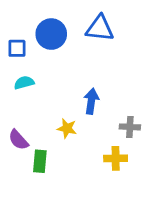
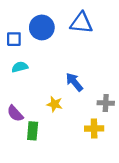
blue arrow: (91, 101) -> (74, 82), turned -48

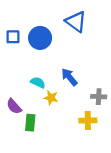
blue triangle: (81, 23) -> (76, 22), turned 30
blue circle: (42, 27) -> (40, 38), moved
cyan semicircle: (20, 67) -> (38, 82), moved, turned 40

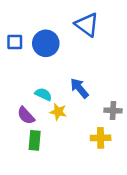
purple semicircle: (14, 106) -> (26, 116), moved

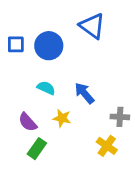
cyan semicircle: (43, 94) -> (46, 88), moved
yellow cross: (101, 138) -> (107, 146), turned 36
green rectangle: (35, 140) -> (37, 149), turned 30

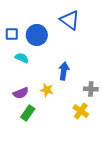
cyan semicircle: (46, 88) -> (22, 58), moved
blue arrow: (84, 93) -> (64, 71), turned 48
purple semicircle: (28, 122) -> (21, 93), turned -70

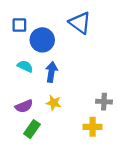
blue square: (12, 34) -> (19, 25), moved
blue arrow: (64, 71) -> (51, 72), moved
yellow cross: (81, 111) -> (93, 127), turned -35

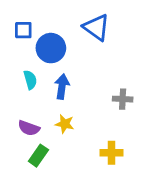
cyan semicircle: (25, 66) -> (30, 80), turned 49
gray cross: (104, 102) -> (123, 99), moved
purple semicircle: (24, 106) -> (29, 128), turned 42

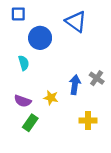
blue square: (23, 30) -> (18, 14), moved
blue arrow: (62, 87) -> (75, 85), moved
gray cross: (123, 99) -> (97, 78), turned 32

